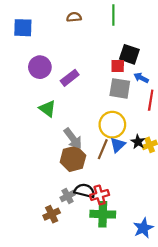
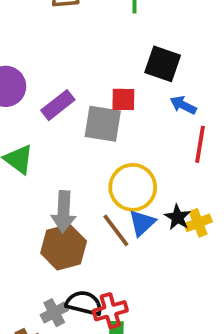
red square: (118, 66) -> (123, 99), moved
gray square: (120, 88) -> (103, 124), moved
gray arrow: (73, 139) -> (64, 212), turned 40
brown line: (103, 149) -> (116, 230), turned -60

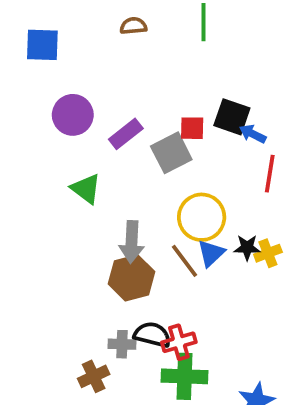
black square: (163, 64) -> (232, 117), moved
gray square: (103, 124) -> (171, 153), turned -36
black star: (178, 217) -> (247, 248), turned -30
gray cross: (54, 313) -> (122, 344), turned 30

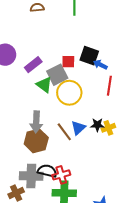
green triangle: (86, 189) -> (44, 85), moved
yellow circle: (202, 217) -> (69, 93), moved
gray cross: (122, 344) -> (31, 176), size x1.6

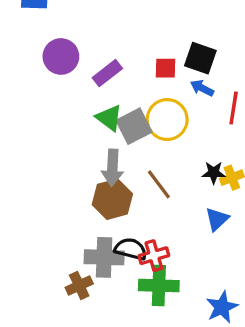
blue arrow: (100, 65) -> (202, 88), moved
gray square: (57, 75) -> (134, 126), moved
green triangle: (44, 85) -> (109, 118), moved
blue triangle: (78, 128) -> (217, 219), moved

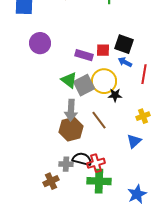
purple rectangle: (107, 73) -> (84, 55), moved, turned 54
black star: (214, 173) -> (115, 95), moved
gray cross: (104, 257) -> (66, 164), size x0.6

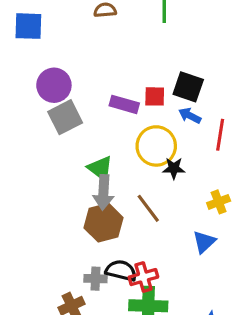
green triangle: (69, 80) -> (100, 168), moved
gray square: (84, 85) -> (65, 117), moved

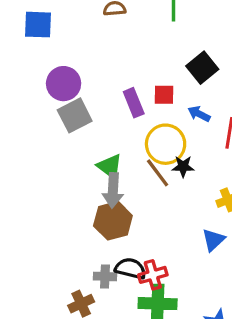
black square: (188, 87) -> (202, 68), moved, turned 32
purple rectangle: (124, 104) -> (134, 103), turned 52
brown line: (148, 208) -> (158, 173), moved

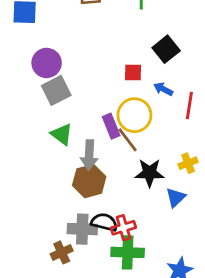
purple rectangle: (134, 103) -> (111, 126), moved
green triangle: (110, 166) -> (62, 134), moved
black star: (183, 166) -> (150, 173), moved, size x1.5
gray cross: (105, 276) -> (82, 229), size x1.5

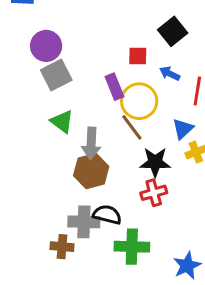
purple rectangle: (111, 126) -> (114, 87), moved
blue triangle: (176, 198) -> (183, 129), moved
red cross: (123, 228) -> (154, 193), moved
brown cross: (62, 252) -> (62, 247), turned 30

